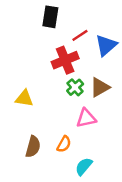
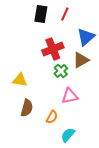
red line: (80, 35) -> (65, 14), moved, turned -32
brown triangle: (100, 87) -> (81, 60), moved
brown semicircle: (33, 147) -> (27, 108), moved

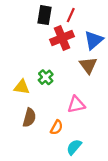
red cross: (53, 49) -> (62, 38), moved
brown triangle: (81, 60) -> (88, 65), turned -36
green cross: (61, 71) -> (46, 77), moved

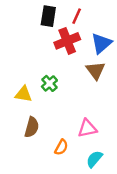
pink triangle: (76, 104) -> (87, 128), moved
orange semicircle: (57, 127) -> (61, 147), moved
cyan semicircle: (74, 147) -> (94, 159), moved

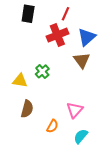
black rectangle: (48, 16) -> (28, 14), moved
pink triangle: (87, 128) -> (75, 110), turned -36

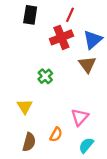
yellow triangle: (20, 81) -> (25, 106), moved, turned 49
brown semicircle: (27, 109) -> (29, 142), moved

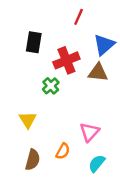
black rectangle: (30, 15) -> (34, 42), moved
red cross: (61, 37) -> (66, 60), moved
brown triangle: (87, 64) -> (98, 73), turned -48

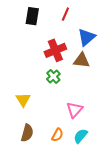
black rectangle: (34, 42) -> (32, 16), moved
green cross: (51, 86) -> (53, 77), moved
orange semicircle: (63, 151) -> (57, 135), moved

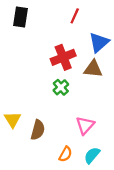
black rectangle: (32, 16) -> (21, 17), moved
yellow triangle: (23, 100) -> (12, 120), moved
brown semicircle: (27, 133) -> (38, 130), moved

